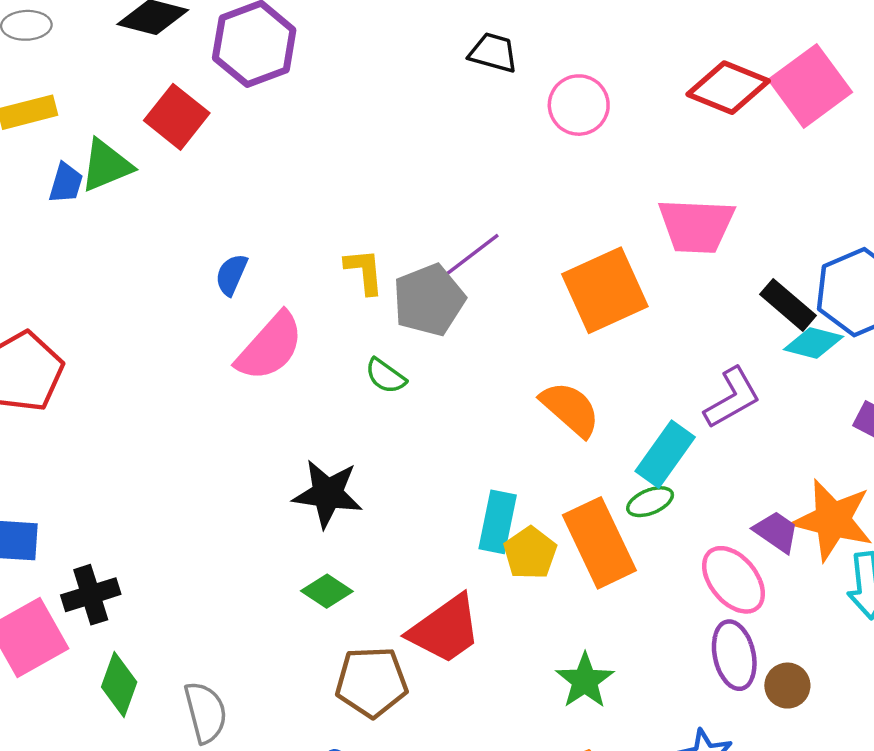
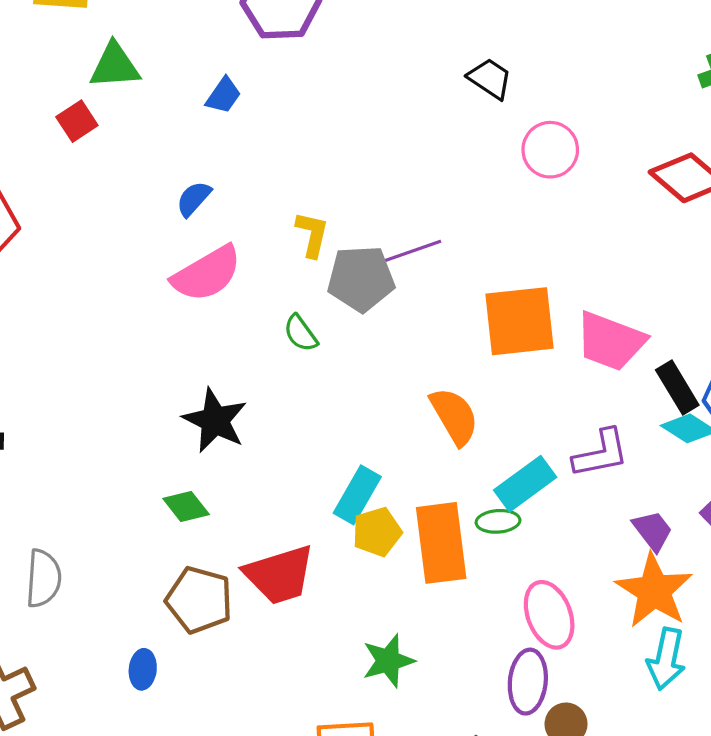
red square: (177, 117) -> (77, 121), moved, size x0.7
blue trapezoid: (66, 183) -> (223, 95), moved
pink trapezoid: (696, 226) -> (610, 341), moved
purple trapezoid: (776, 532) -> (653, 531), moved

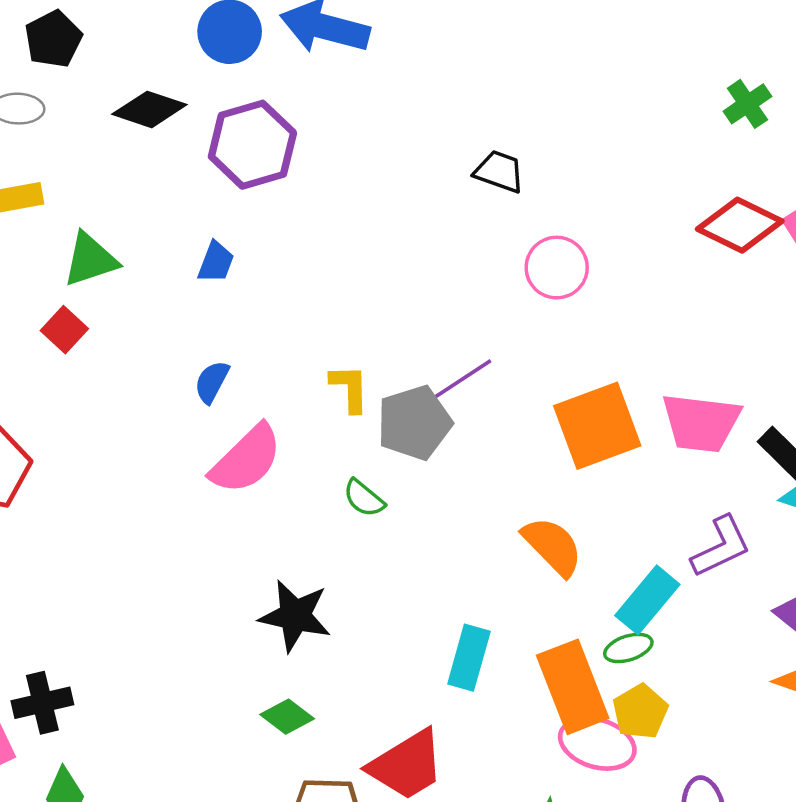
pink circle: (550, 150) -> (557, 268), moved
yellow pentagon: (377, 532) -> (640, 712), moved
pink ellipse: (549, 615) -> (597, 743), moved, turned -38

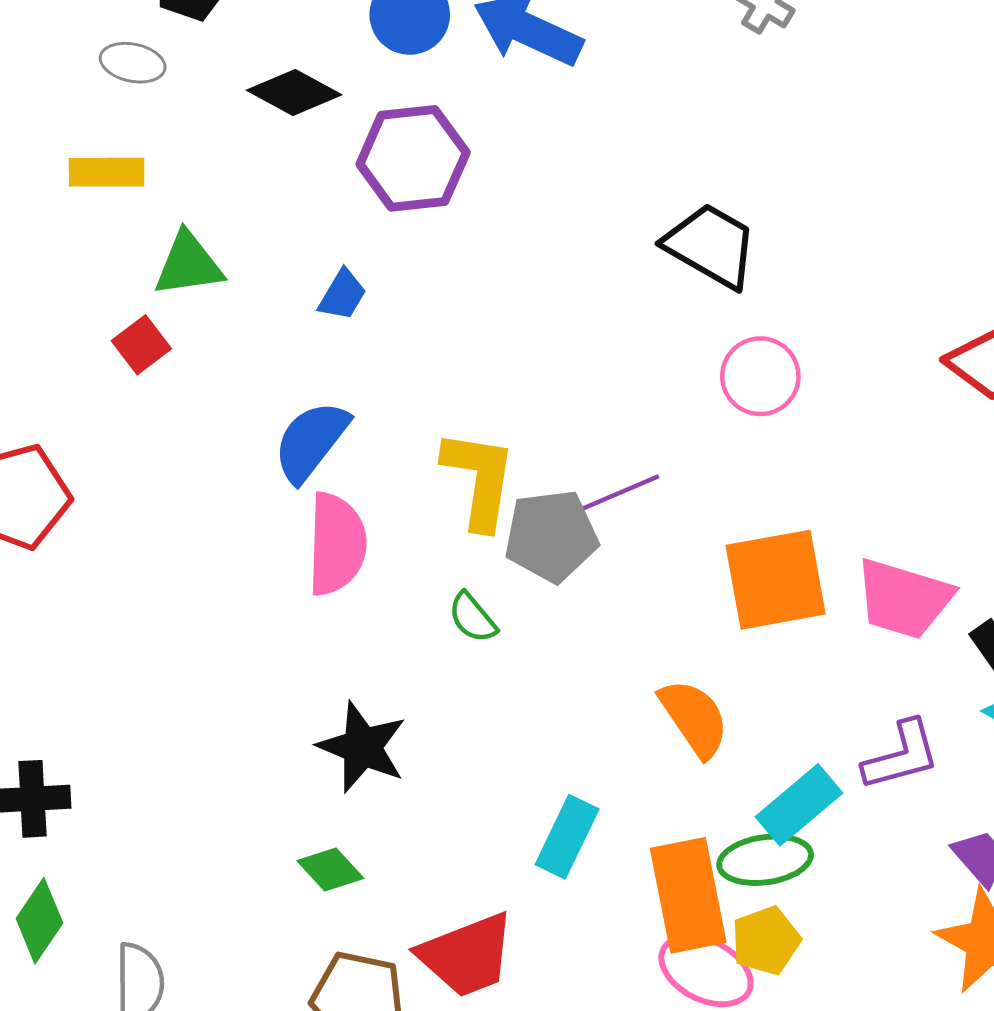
black trapezoid: (499, 172) -> (711, 246), size x1.5
blue semicircle: (212, 382) -> (311, 441), size x1.6
yellow L-shape: (350, 388) -> (479, 479), size x1.6
pink semicircle: (246, 459) -> (336, 544), turned -54
green ellipse: (628, 648) -> (765, 860), size x1.5

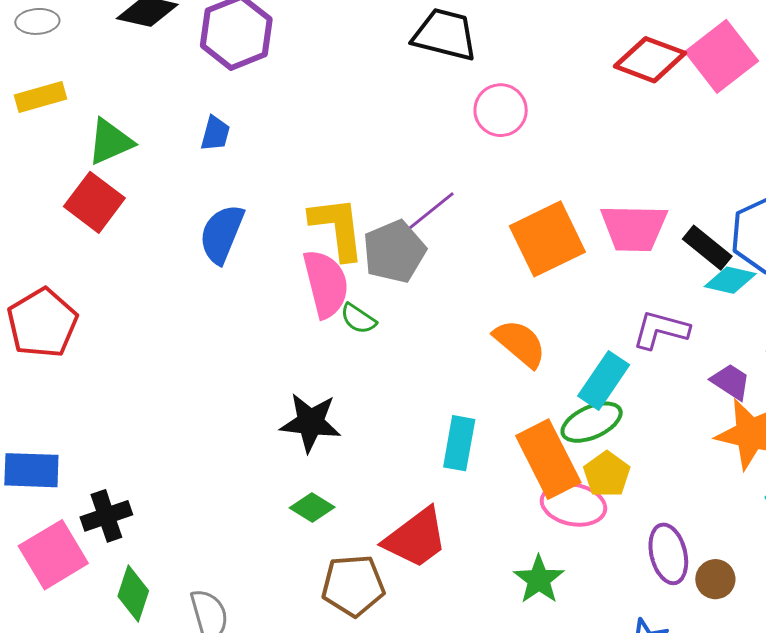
red square: (141, 345) -> (94, 202), size x1.5
pink semicircle: (336, 544) -> (326, 284), moved
purple L-shape: (901, 755) -> (661, 330), turned -134

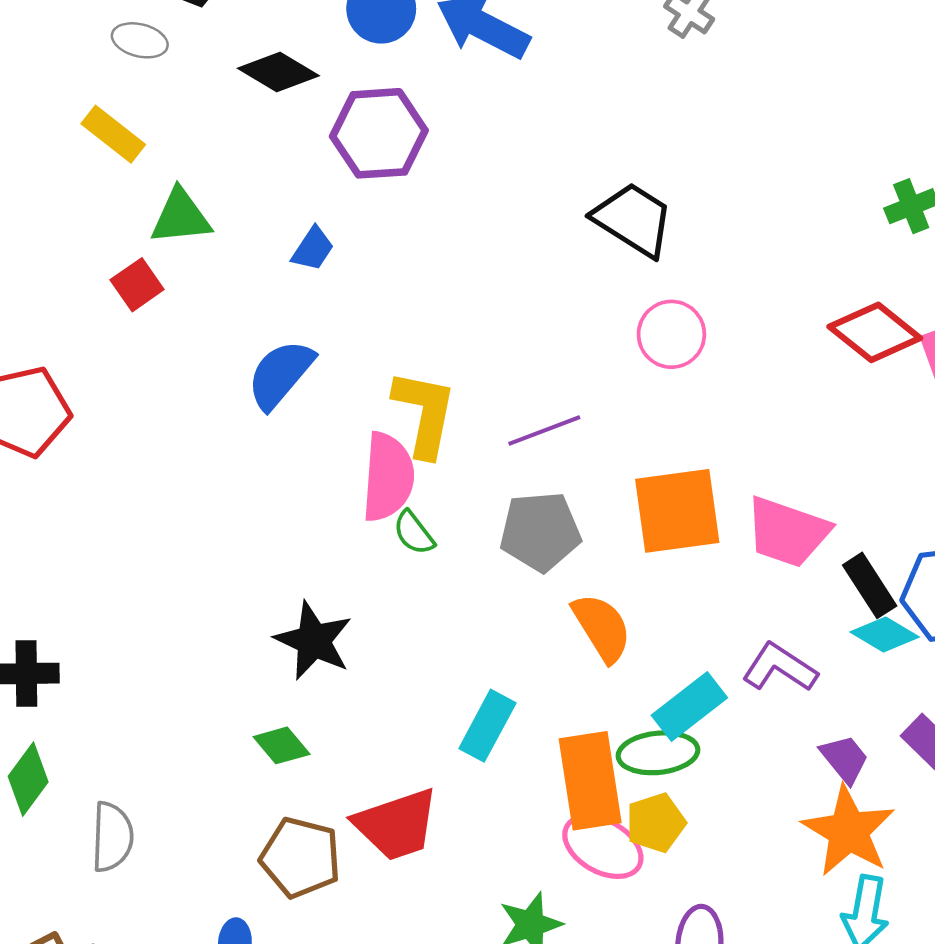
yellow rectangle: (40, 97) -> (113, 134), turned 36
red square: (94, 202) -> (137, 285), size x0.7
gray pentagon: (394, 252) -> (540, 531), moved

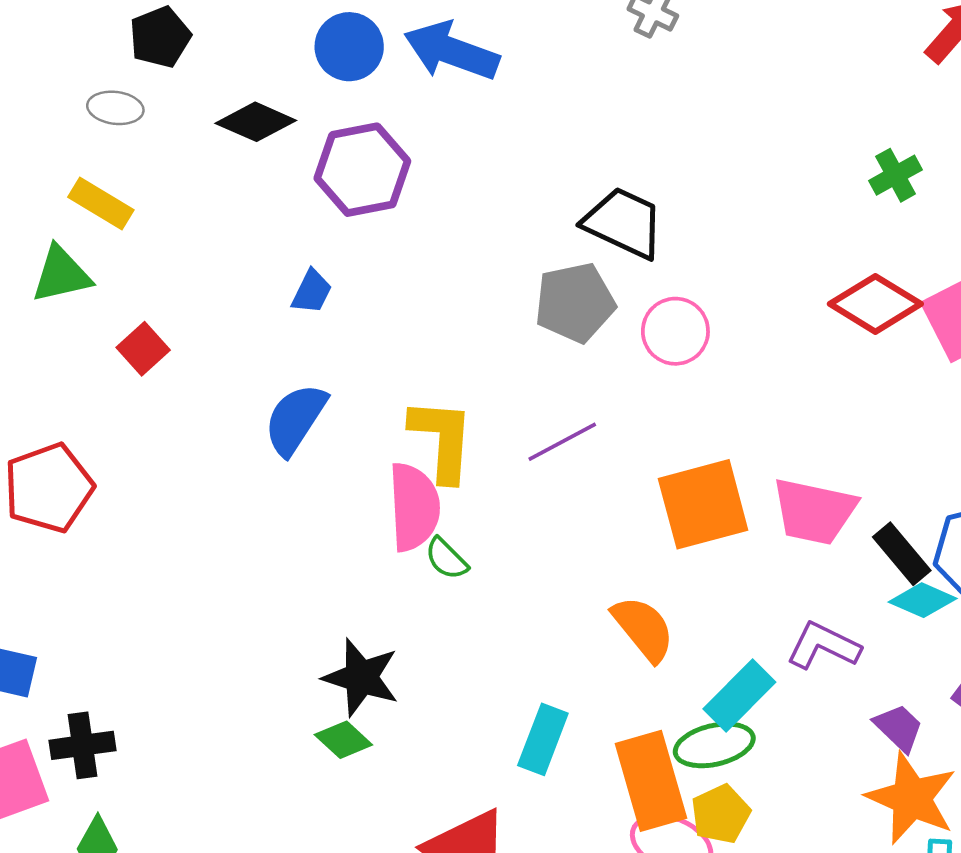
green triangle: (181, 217) -> (61, 274), moved
gray pentagon: (540, 531) -> (575, 303), moved
green diamond: (282, 745) -> (343, 740), moved

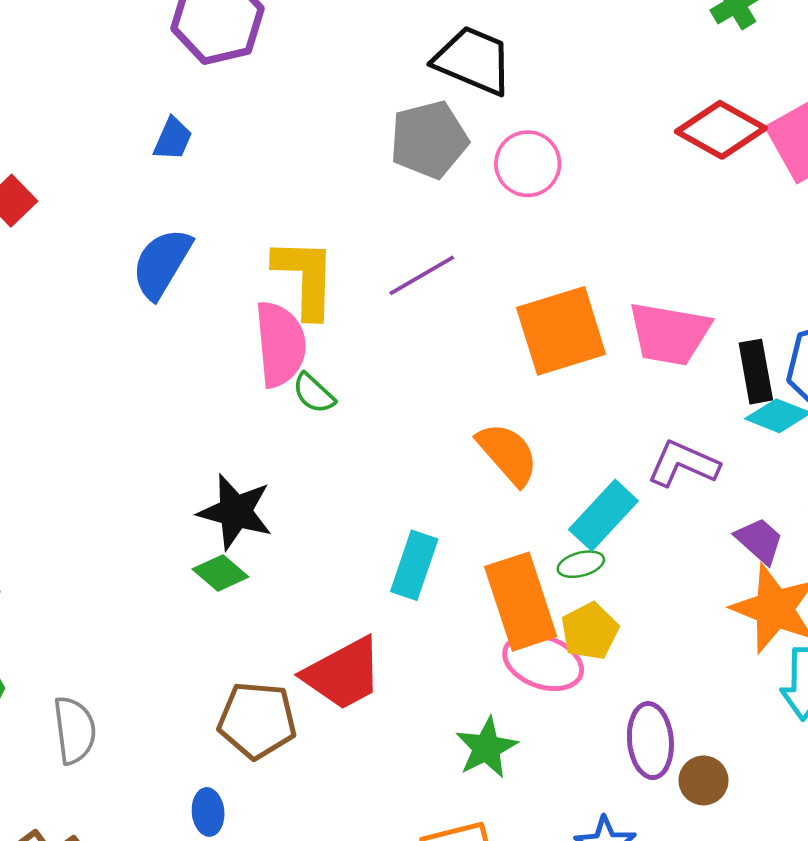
black rectangle: (902, 554) -> (756, 372), turned 32
green ellipse: (714, 745) -> (581, 564), size x0.6

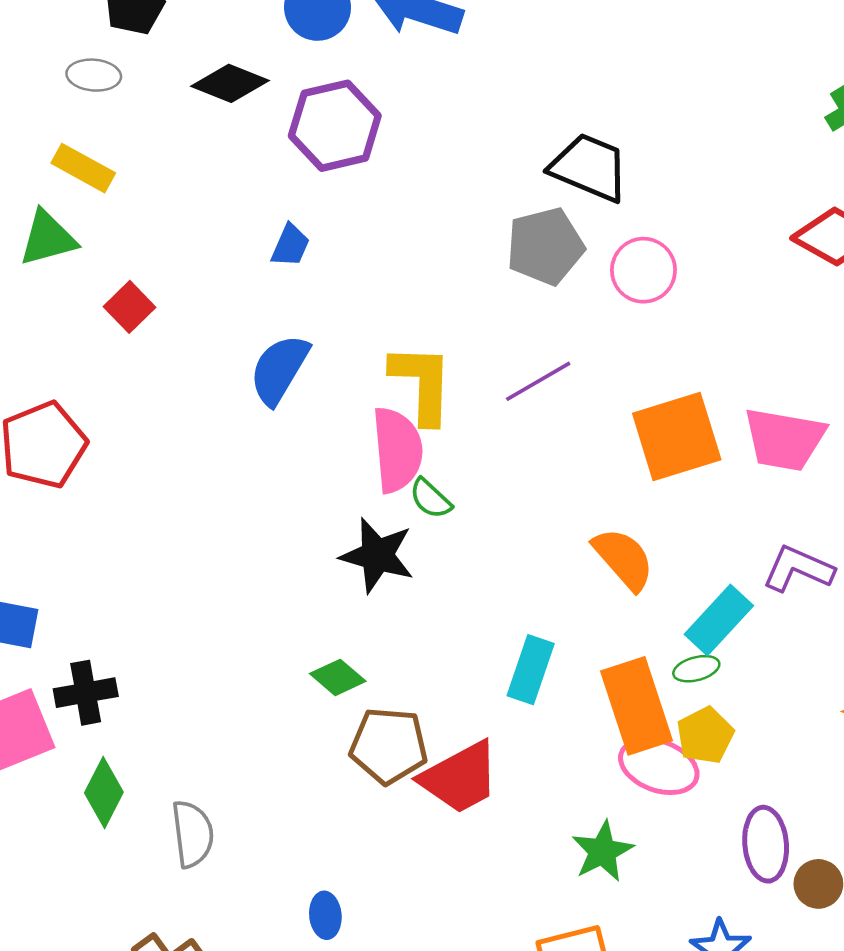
black star: (235, 512) -> (377, 555), moved
brown pentagon: (257, 720) -> (389, 746), moved

